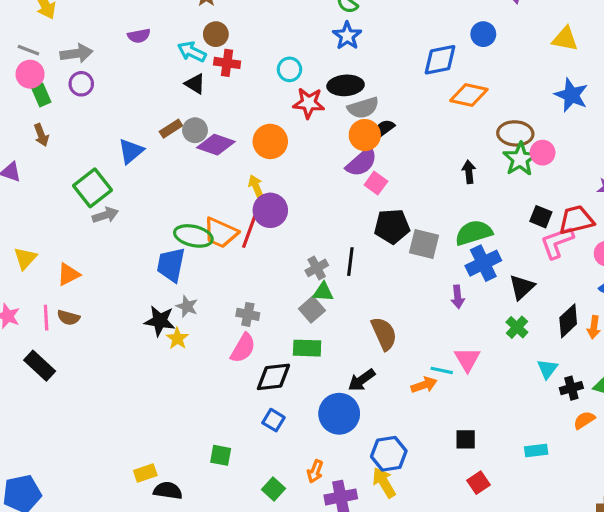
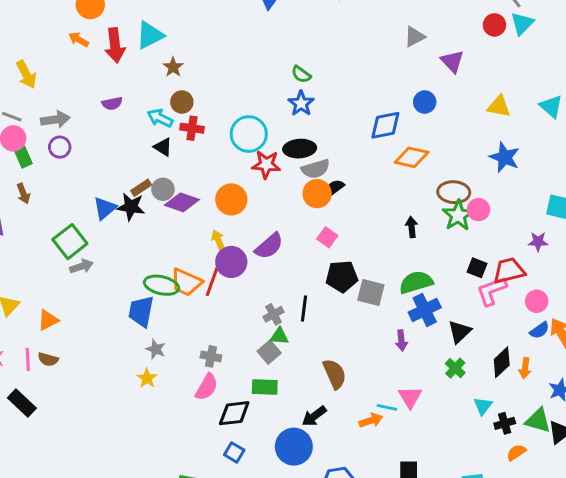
cyan circle: (289, 69) -> (249, 134), size x1.6
purple semicircle: (362, 162) -> (269, 246), moved
black star: (160, 321) -> (131, 207), moved

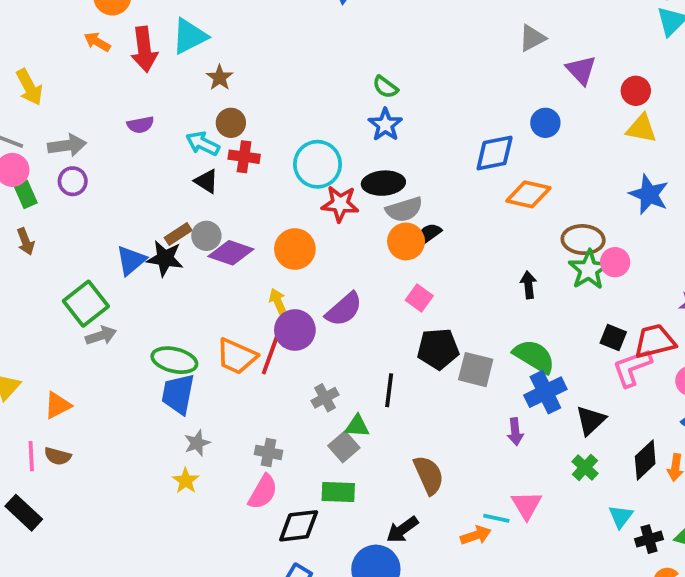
red circle: (494, 25) -> (636, 91), moved
green semicircle: (416, 282) -> (534, 356), turned 48
green ellipse: (162, 285) -> (174, 360), moved
gray cross: (273, 314) -> (325, 398), moved
gray star: (156, 349) -> (197, 443), turned 30

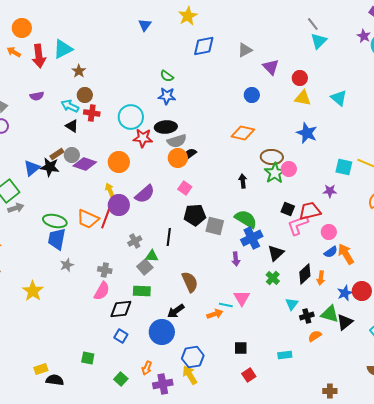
blue star: (385, 125) -> (167, 96), turned -30
blue diamond: (495, 153) -> (204, 46), moved
yellow star: (186, 481) -> (33, 291), moved, size x1.5

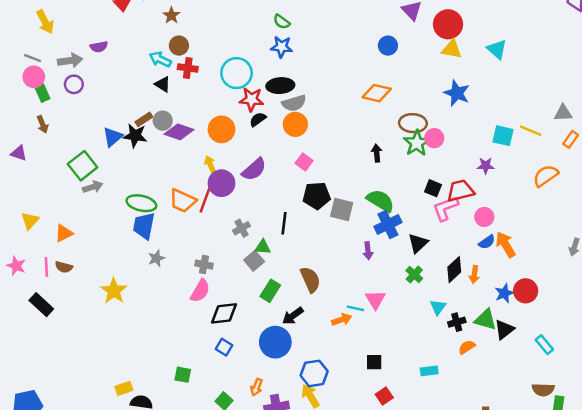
red circle: (300, 78) -> (448, 24), size x1.5
purple semicircle: (37, 96) -> (99, 47), moved
black semicircle: (190, 154) -> (258, 119), moved
green rectangle: (142, 291) -> (270, 291), moved, turned -60

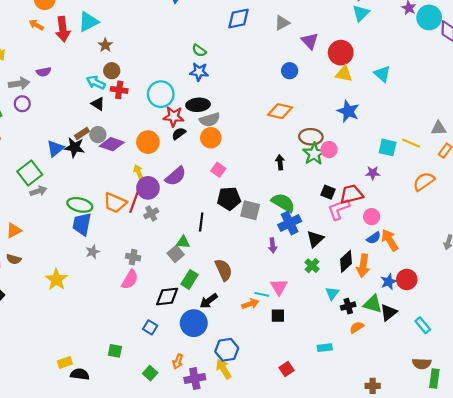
gray cross: (242, 228) -> (151, 213), moved
orange arrow: (474, 275) -> (363, 266), size x1.5
black diamond: (224, 313) -> (167, 297), moved
black square: (374, 362) -> (278, 316), moved

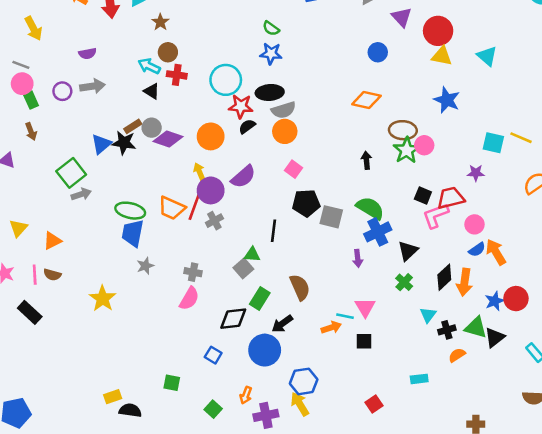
gray arrow: (19, 84) -> (93, 86), moved

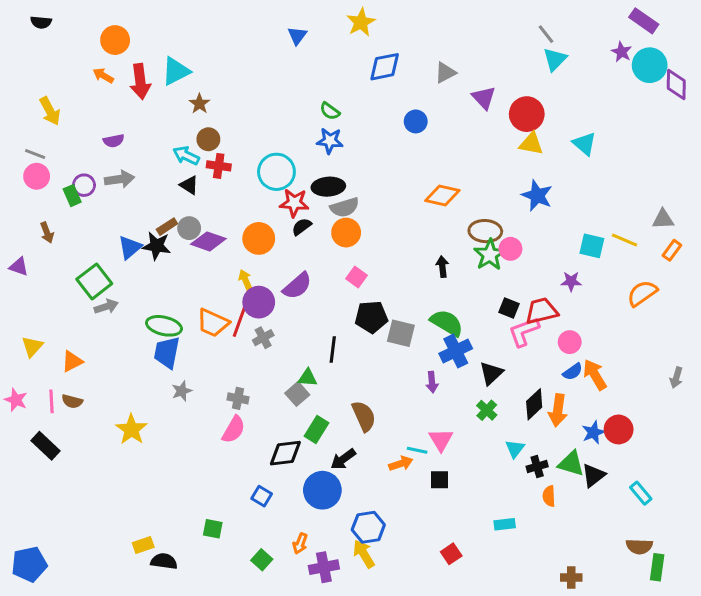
blue circle: (378, 52) -> (416, 121), moved
green rectangle: (31, 100) -> (72, 196), moved
orange semicircle: (457, 355) -> (549, 496), turned -60

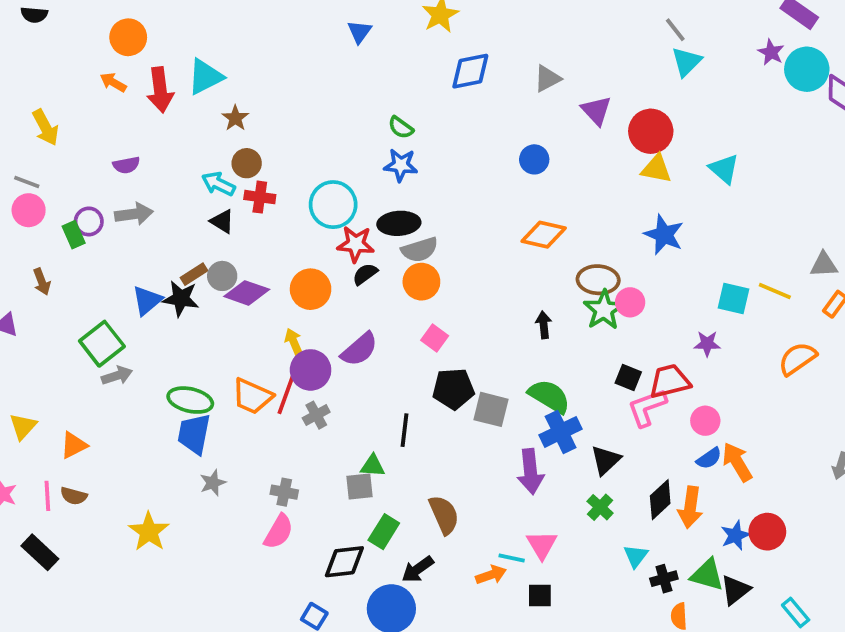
blue circle: (416, 121) -> (534, 159), moved
purple arrow: (432, 382) -> (530, 471), size x1.6
gray square: (297, 394) -> (359, 487), turned 35

